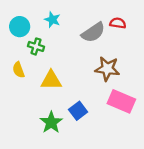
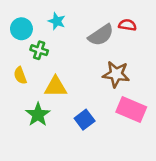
green star: (51, 122) -> (38, 115), moved

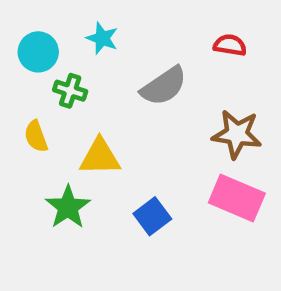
gray semicircle: (101, 35) -> (164, 86), moved
brown star: (116, 74) -> (237, 134), moved

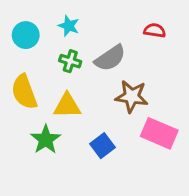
green cross: (70, 91) -> (70, 61), moved
brown star: (237, 134) -> (132, 96), moved
yellow semicircle: (36, 136) -> (24, 92), size x1.6

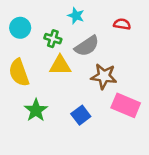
cyan star: (69, 26) -> (76, 16), moved
green cross: (70, 61) -> (53, 39), moved
yellow triangle: (67, 106) -> (60, 65), moved

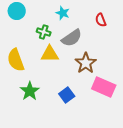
red semicircle: (122, 24) -> (101, 20), turned -120
cyan circle: (20, 28) -> (17, 11), moved
brown star: (104, 76) -> (86, 63), turned 30

